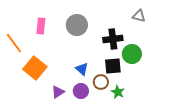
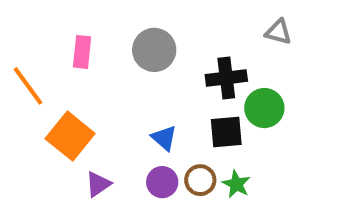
brown circle: (101, 82) -> (200, 180), moved
purple triangle: (58, 92) -> (98, 184), moved

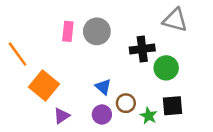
gray triangle: (278, 32) -> (175, 20), size x1.5
pink rectangle: (82, 52) -> (68, 31), moved
black square: (226, 132) -> (172, 106), moved
brown circle: (200, 180) -> (126, 103), moved

